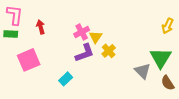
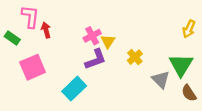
pink L-shape: (15, 15) -> (30, 17), moved
green rectangle: (11, 34) -> (12, 38), turned 32
yellow cross: (109, 51) -> (135, 57), moved
cyan rectangle: (66, 79) -> (74, 89), size x1.5

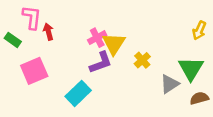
yellow triangle: (108, 41) -> (114, 44), size x1.5
gray triangle: (161, 80) -> (170, 84), turned 42
brown semicircle: (189, 93) -> (199, 98), turned 108

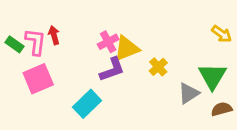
pink L-shape: (32, 17) -> (36, 42), moved
yellow arrow: (199, 30) -> (222, 34), turned -78
yellow triangle: (114, 44) -> (127, 48), turned 35

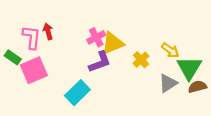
yellow arrow: (222, 34) -> (170, 50), moved
green rectangle: (14, 44) -> (13, 57), moved
brown semicircle: (222, 109) -> (197, 87), moved

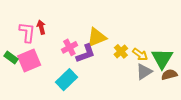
pink cross: (96, 37) -> (69, 47), moved
yellow arrow: (170, 50) -> (140, 54), moved
green rectangle: (13, 57) -> (11, 57), moved

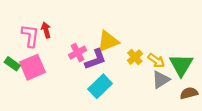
brown semicircle: (169, 75) -> (189, 93), moved
cyan rectangle: (66, 80) -> (100, 86), moved

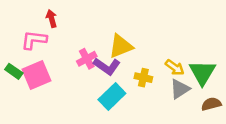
red arrow: (46, 30) -> (52, 19), moved
pink L-shape: (30, 36) -> (34, 40), turned -90
yellow cross: (135, 57) -> (143, 78), moved, turned -35
purple L-shape: (96, 59) -> (107, 66), turned 55

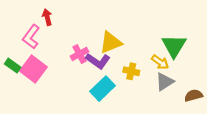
pink L-shape: (34, 40) -> (31, 37), turned -60
green triangle: (202, 73) -> (174, 46), moved
pink square: (36, 75) -> (33, 69), turned -30

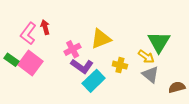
red arrow: (47, 17) -> (45, 27), moved
purple L-shape: (98, 61) -> (82, 66), moved
gray triangle: (165, 82) -> (150, 75), turned -48

